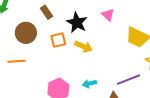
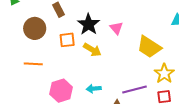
pink triangle: (108, 15) -> (116, 28), moved
orange line: (17, 61) -> (33, 64), moved

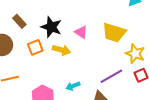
pink triangle: (116, 28) -> (81, 32), moved

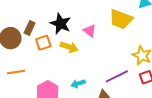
brown rectangle: (19, 21) -> (30, 28), moved, turned 64
yellow trapezoid: (114, 33) -> (121, 19), moved

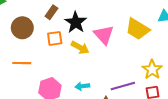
brown rectangle: (30, 28) -> (51, 12), moved
pink triangle: (90, 31) -> (104, 35), size x1.5

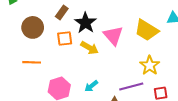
yellow star: (152, 70) -> (150, 65), moved
cyan arrow: (82, 86) -> (91, 86), turned -32

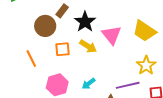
brown circle: (33, 27) -> (45, 26), moved
orange square: (65, 38) -> (63, 49), moved
orange line: (32, 62) -> (31, 59), turned 60

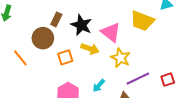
orange line: (31, 59) -> (20, 58), moved
yellow star: (146, 65) -> (120, 58), moved

